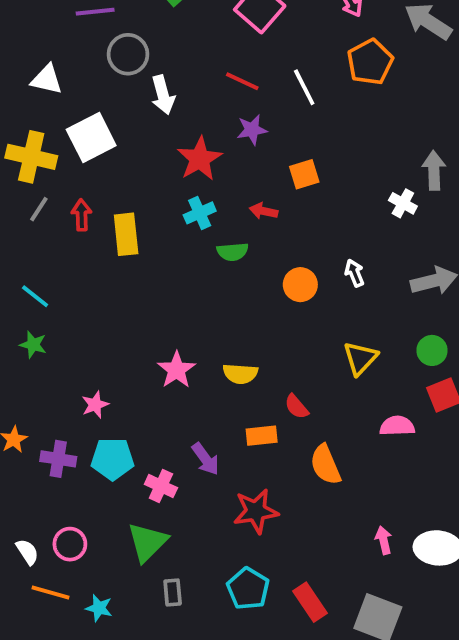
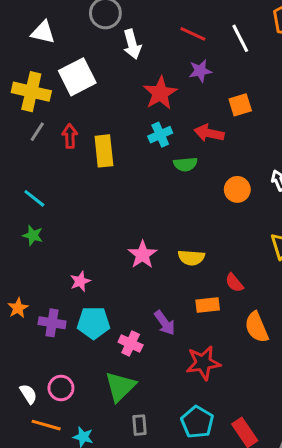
red arrow: (264, 211) -> (209, 133), size x1.4

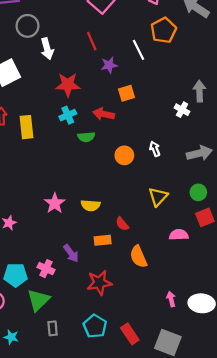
red line: (193, 34) -> (92, 41), turned 42
white line: (240, 38) -> (138, 50), moved
purple star: (200, 71) -> (109, 65), moved
red star: (160, 93) -> (68, 85), turned 30
cyan pentagon: (94, 323) -> (16, 275), moved

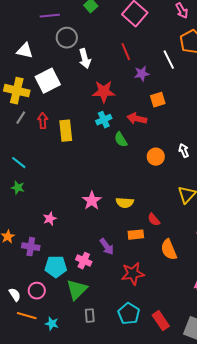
green semicircle: (86, 137) -> (121, 140), turned 63

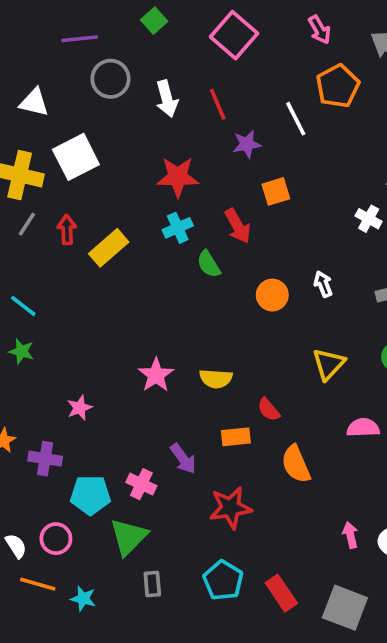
white arrow: (85, 59) -> (167, 99), moved
red arrow: (137, 119) -> (238, 226), turned -132
yellow rectangle: (66, 131) -> (109, 248), turned 55

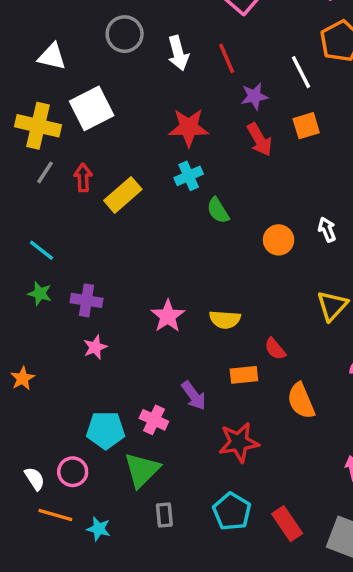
orange square: (276, 191) -> (306, 126), moved
red arrow: (238, 226) -> (260, 140), moved
purple cross: (45, 459) -> (87, 300), moved

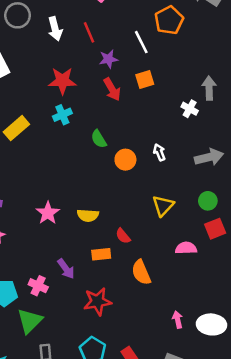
green semicircle: (218, 211) -> (99, 139), moved

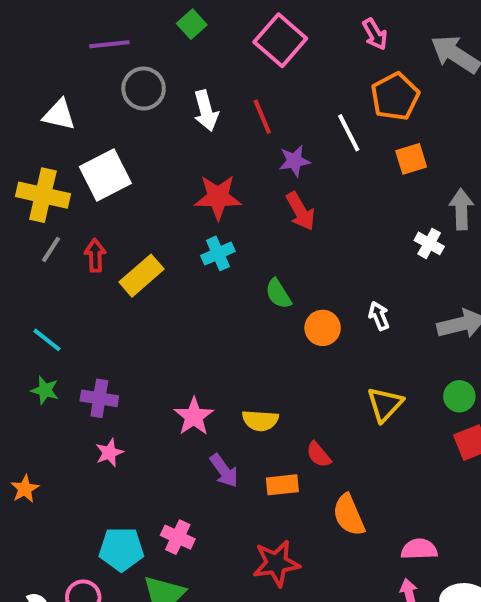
orange square: (145, 80) -> (411, 159), moved
pink semicircle: (186, 248) -> (419, 549), moved
purple arrow: (66, 269) -> (224, 471), moved

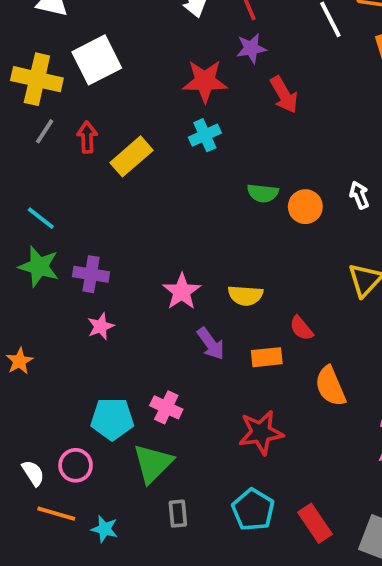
purple star: (294, 161) -> (251, 48), moved
green semicircle: (278, 294) -> (263, 193), moved, turned -52
green star: (45, 390) -> (39, 266), size x1.5

